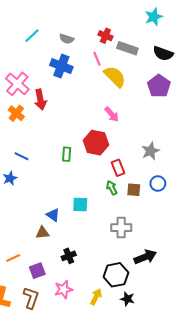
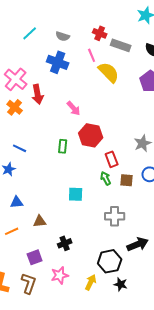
pink arrow: (112, 114) -> (74, 108), moved
blue triangle: (53, 215) -> (17, 202), moved, turned -40
orange line: (13, 258) -> (12, 231), moved

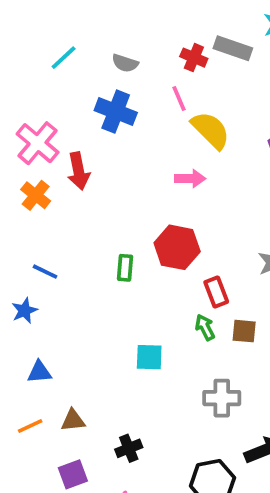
gray rectangle: (121, 45) -> (233, 48), moved
pink arrow: (74, 108) -> (190, 179), moved, turned -49
brown triangle: (40, 221) -> (73, 420), moved

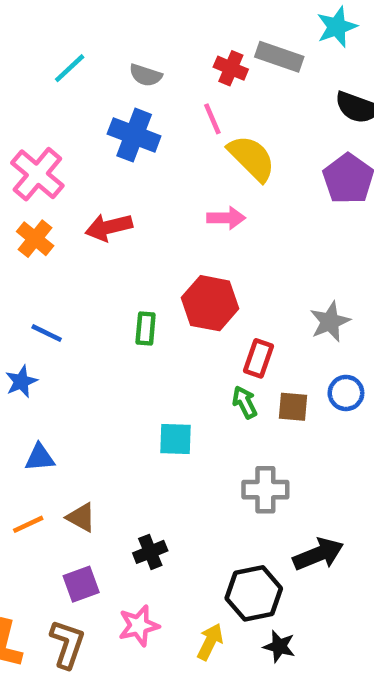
red arrow: (78, 171) -> (109, 227), moved, turned 87
red rectangle: (216, 292) -> (258, 358), turned 40
brown triangle: (73, 420) -> (81, 517), turned 35

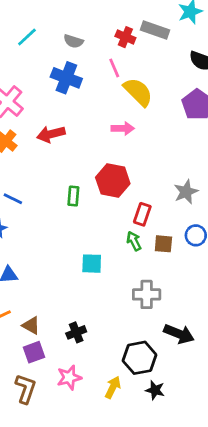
brown triangle: (81, 517) -> (31, 325), moved
black arrow: (318, 554) -> (179, 334), turned 44

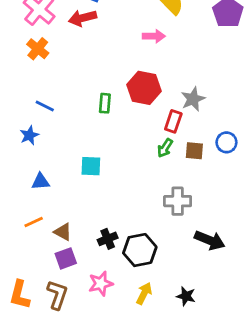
red arrow: (51, 134) -> (82, 18), moved
gray star: (186, 192) -> (193, 99), moved
green arrow: (134, 241) -> (165, 148), turned -120
cyan square: (92, 264) -> (91, 166), moved
black hexagon: (140, 358) -> (140, 250), moved

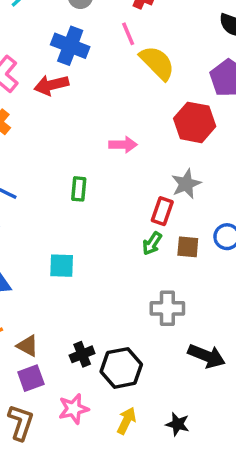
pink arrow: (154, 36) -> (123, 145), moved
red hexagon: (144, 88) -> (195, 122), moved

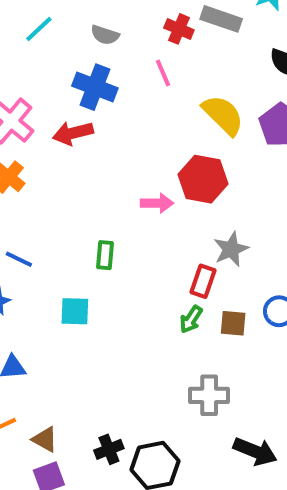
yellow semicircle: (157, 63) -> (223, 115), moved
red hexagon: (195, 122) -> (203, 179), moved
cyan square: (62, 266) -> (75, 311), moved

